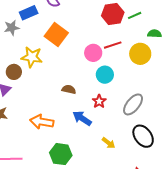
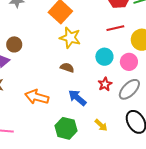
pink circle: (93, 53) -> (129, 62), moved
yellow star: (32, 57) -> (70, 38), moved
red star: (99, 101) -> (105, 84), moved
green hexagon: (61, 154) -> (66, 128), moved

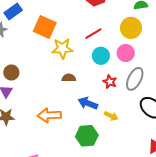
red line: (115, 28) -> (93, 34), moved
yellow arrow: (101, 125) -> (111, 116), moved

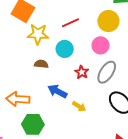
cyan circle: (101, 56) -> (65, 49), moved
green hexagon: (87, 136) -> (33, 124), moved

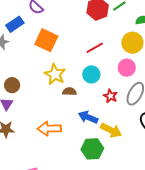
yellow star: (38, 34) -> (55, 74), moved, turned 30
yellow arrow: (79, 106) -> (111, 130), size x1.5
green hexagon: (33, 124) -> (92, 149), moved

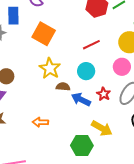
blue rectangle: (15, 24) -> (13, 16), turned -60
blue arrow: (88, 117) -> (81, 99), moved
orange arrow: (49, 129) -> (40, 122), size x0.7

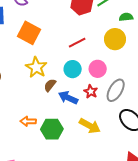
pink circle: (122, 67) -> (98, 69), moved
brown semicircle: (63, 87) -> (50, 85), turned -56
green hexagon: (82, 146) -> (52, 129), moved

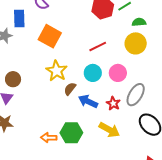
green semicircle: (126, 17) -> (139, 22), moved
red star: (91, 92) -> (113, 103), moved
orange arrow: (28, 121) -> (49, 138), moved

